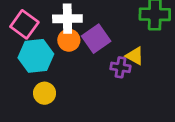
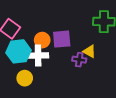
white cross: (67, 19) -> (38, 56), moved
purple square: (96, 39) -> (62, 39), turned 30

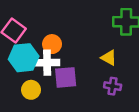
purple square: (62, 39) -> (66, 77), moved
purple cross: (79, 60) -> (113, 86), moved

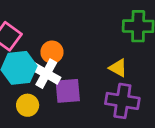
white cross: (47, 63) -> (46, 74), turned 30
purple cross: (113, 86) -> (122, 101), size x1.6

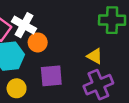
white cross: (46, 74) -> (24, 25), moved
purple cross: (122, 101) -> (98, 85), turned -32

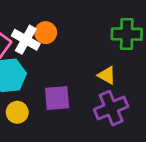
orange circle: (38, 42) -> (46, 33), moved

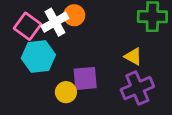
white cross: (26, 40) -> (55, 22), turned 32
yellow circle: (17, 112) -> (66, 92), moved

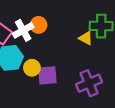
yellow triangle: (133, 56) -> (86, 38), moved
yellow circle: (66, 92) -> (32, 68), moved

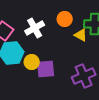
orange circle: (39, 25) -> (65, 19), moved
white cross: (23, 30) -> (35, 28), moved

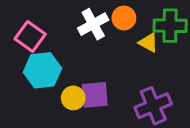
white cross: (35, 28) -> (93, 24), moved
yellow circle: (32, 62) -> (73, 98), moved

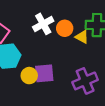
orange circle: (124, 18) -> (65, 28), moved

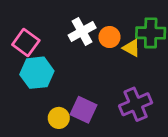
purple square: (44, 73) -> (83, 110), moved, turned 30
yellow circle: (29, 76) -> (59, 118), moved

